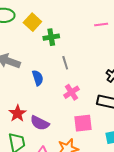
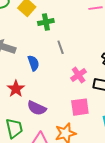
pink cross: (71, 92) -> (79, 75), moved
red star: (18, 113) -> (16, 89), moved

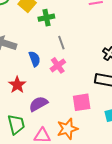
pink cross: (79, 75) -> (58, 65), moved
purple semicircle: (37, 108) -> (38, 104), turned 126

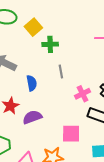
pink cross: (58, 65) -> (83, 94), moved
purple semicircle: (38, 104) -> (32, 117), moved

